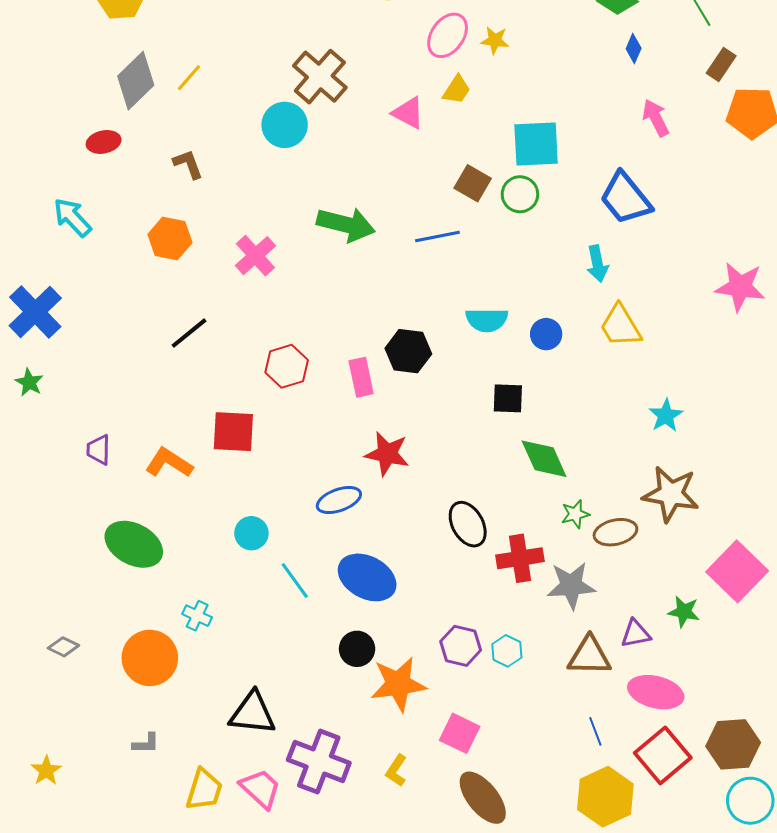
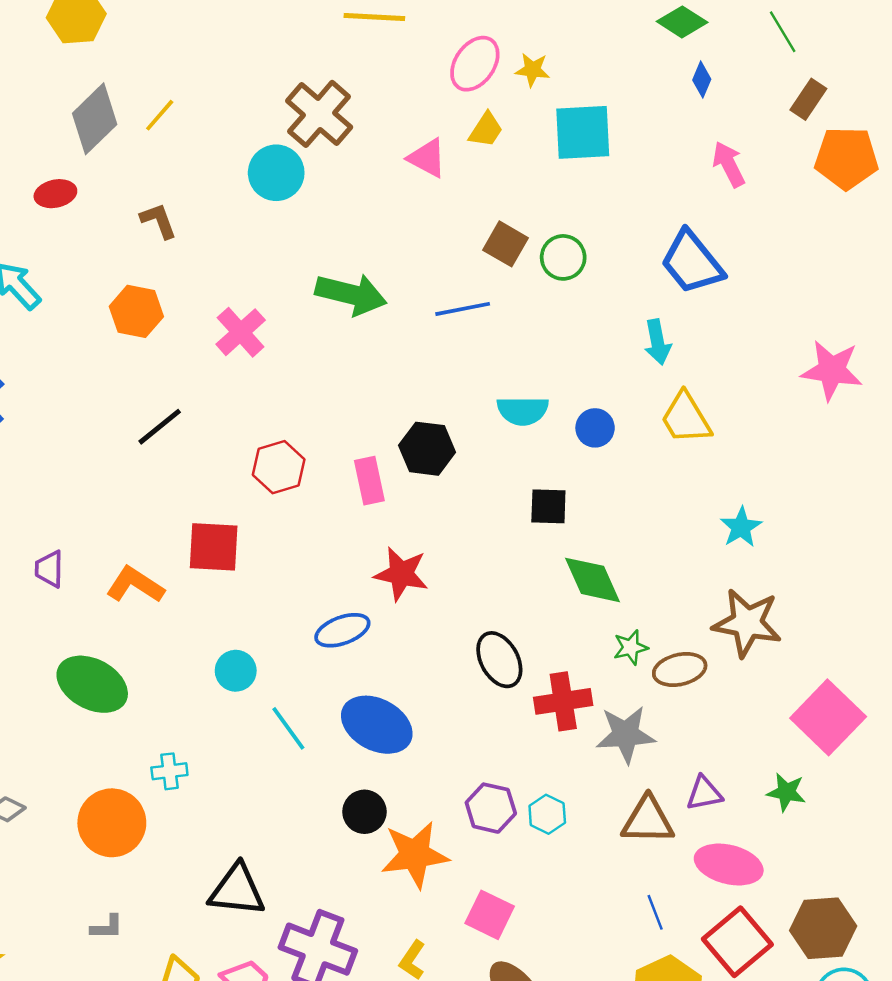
cyan square: (536, 144) -> (583, 132), moved
green star: (684, 612) -> (786, 792), moved
cyan cross: (197, 616) -> (169, 771), turned -32

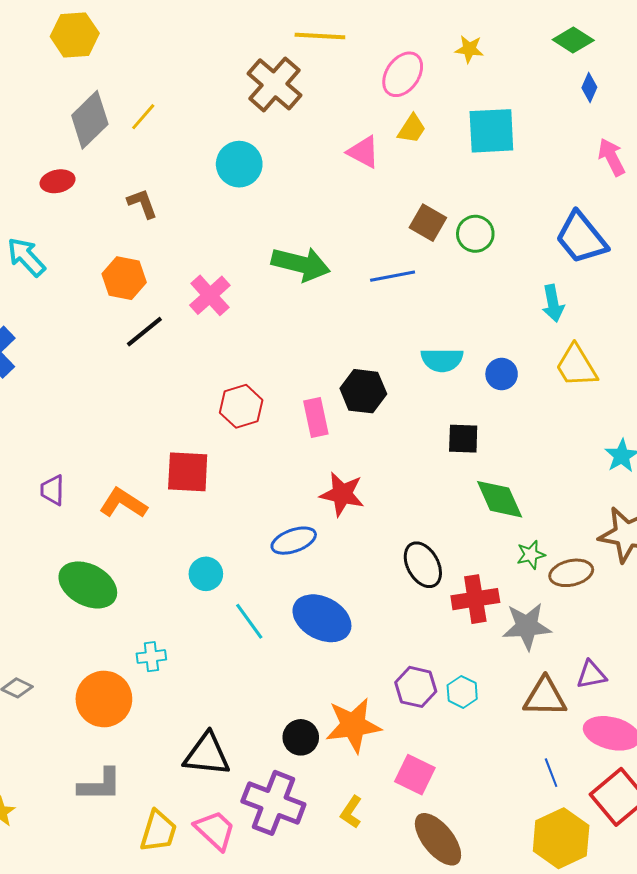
yellow star: (532, 70) -> (469, 49), moved
brown cross: (319, 114) -> (274, 84), moved
black line: (160, 427) -> (144, 332), moved
black circle: (364, 812) -> (301, 737), moved
gray L-shape: (107, 927) -> (100, 785), size x1.6

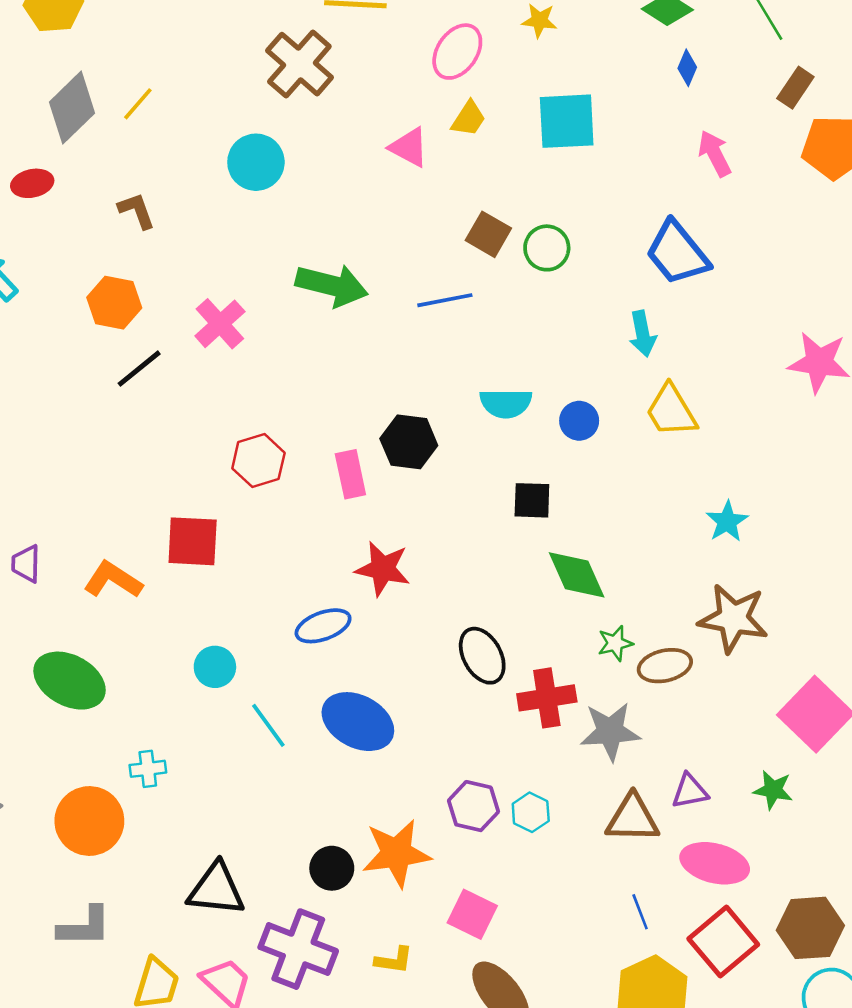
yellow L-shape: (351, 812) -> (394, 960), turned -116

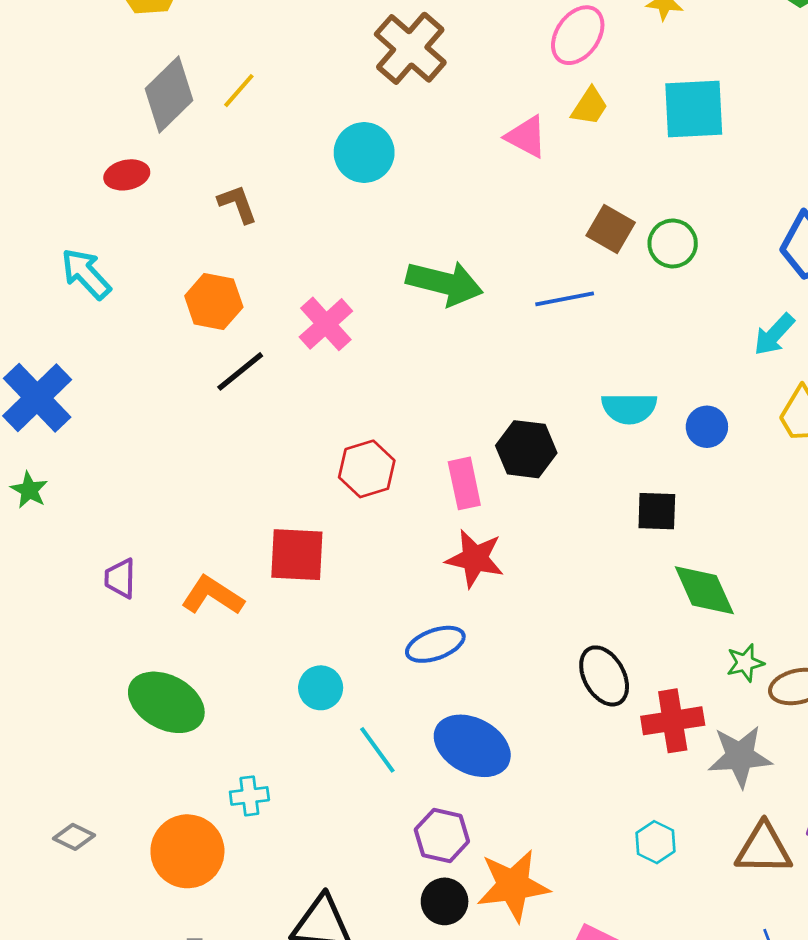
cyan arrow: (643, 334) -> (774, 334), turned 54
red star: (383, 569) -> (475, 559), moved
purple hexagon: (473, 806) -> (442, 836), moved

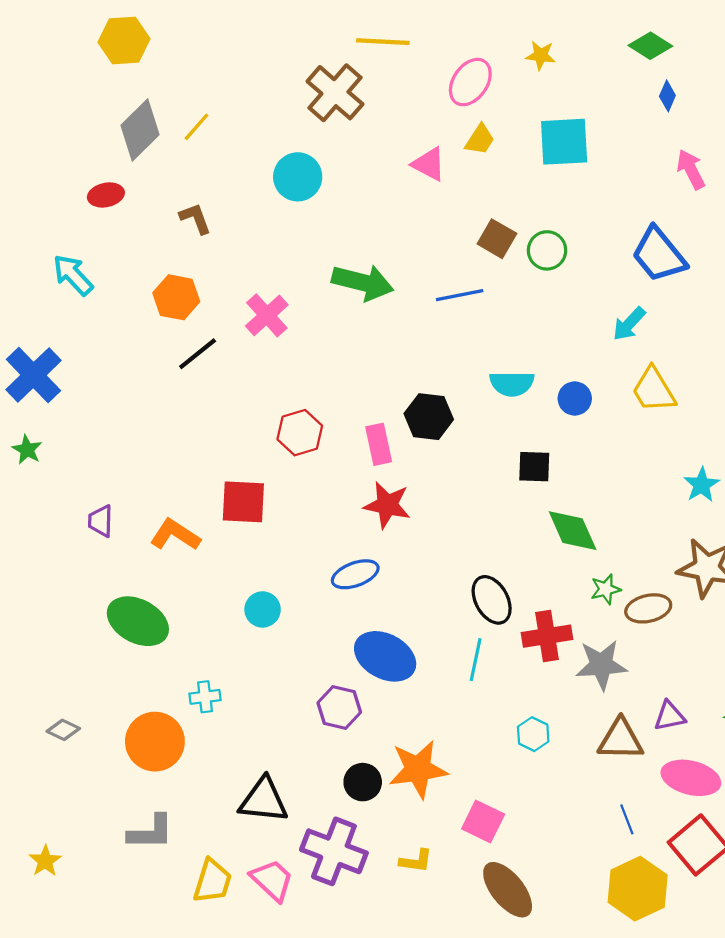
cyan line: (377, 750) -> (476, 660), moved, turned 48
purple hexagon: (442, 836) -> (339, 707), moved

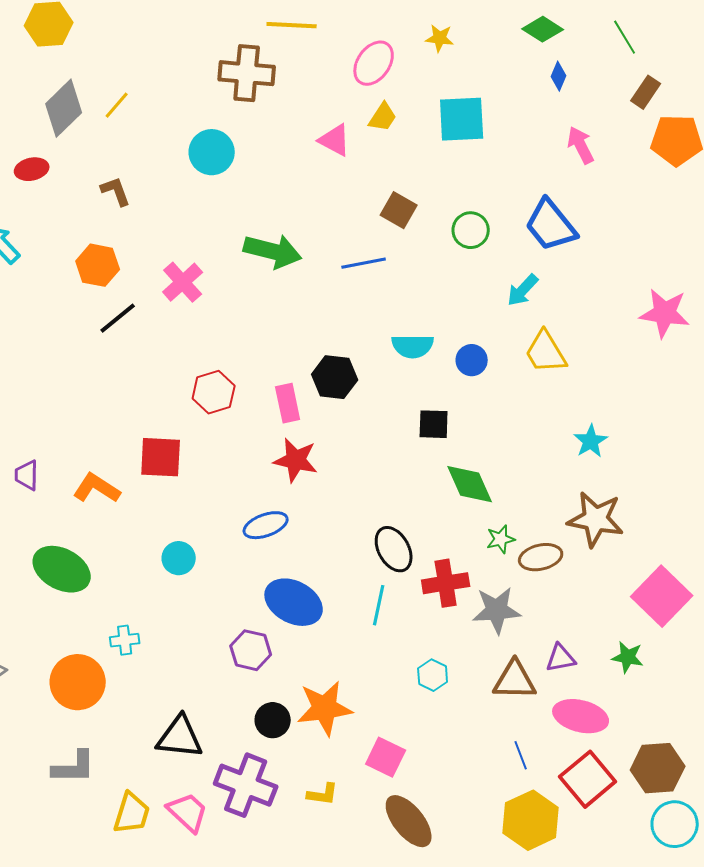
brown cross: (335, 93) -> (247, 73), turned -36
green circle: (547, 250) -> (471, 230), moved

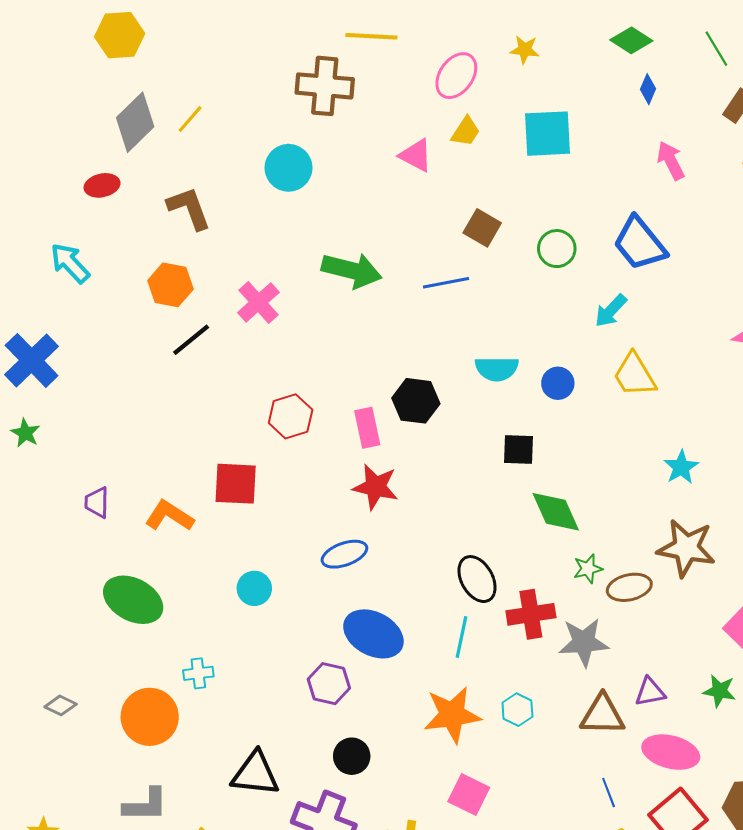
brown L-shape: (116, 191) -> (189, 208), size x1.4
orange star: (325, 708) -> (452, 715), moved

